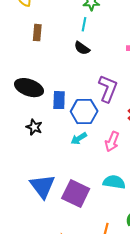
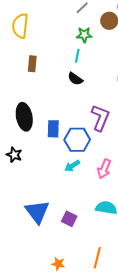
black ellipse: (29, 88) -> (24, 117), turned 60
black star: (34, 127) -> (14, 155), moved
purple square: (76, 193) -> (69, 219), size x0.6

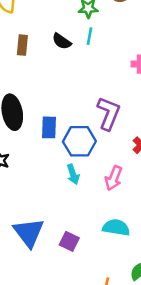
cyan line: (77, 56) -> (90, 36), moved
black semicircle: (75, 79) -> (62, 41), moved
cyan arrow: (72, 166) -> (73, 174), turned -77

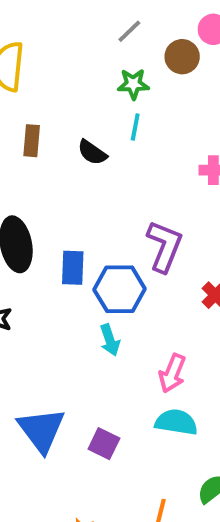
black semicircle: (62, 41) -> (92, 152), moved
pink arrow: (114, 178) -> (172, 373), moved

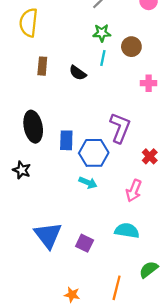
brown circle: (182, 57) -> (131, 47), moved
cyan arrow: (110, 340) -> (88, 183), turned -48
pink arrow: (172, 373) -> (134, 191), moved

